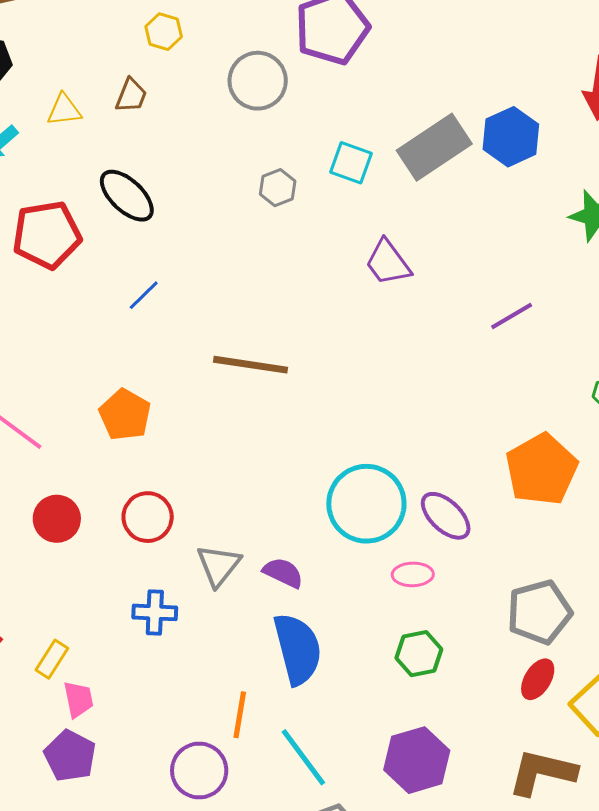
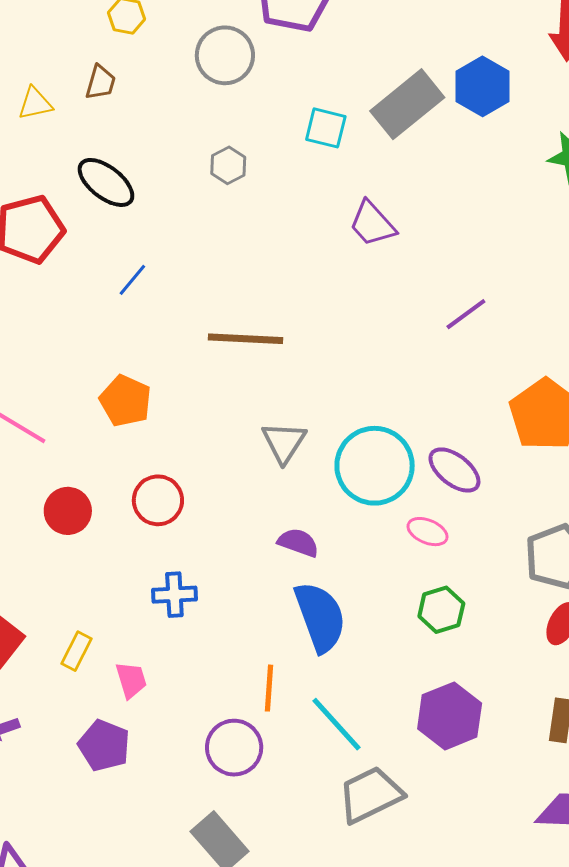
gray hexagon: (278, 188) -> (228, 165), moved
purple line: (512, 316) -> (466, 314), moved
gray triangle: (219, 565) -> (284, 442), moved
pink ellipse: (413, 574) -> (427, 532), turned 30
pink trapezoid: (78, 699) -> (131, 680), moved

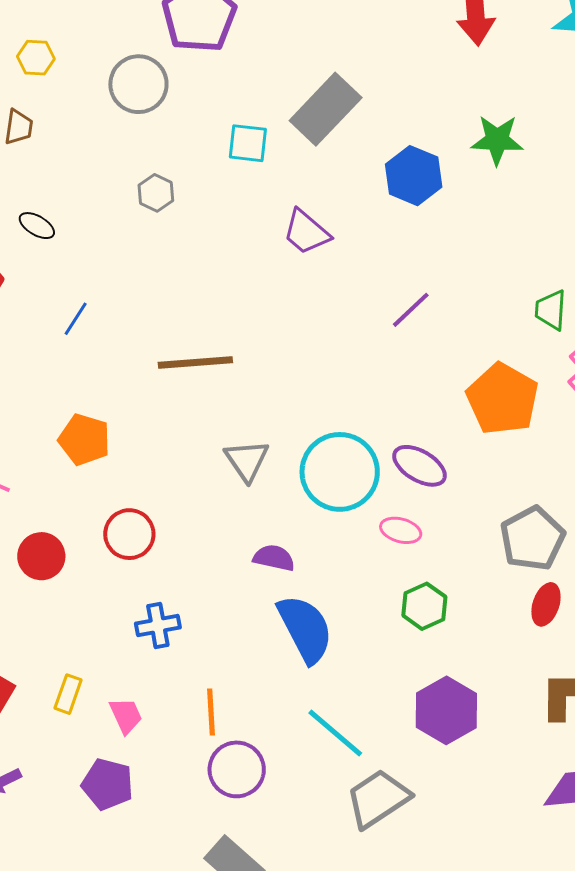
blue hexagon: (482, 86) -> (414, 176), moved
black ellipse: (106, 182) -> (37, 226), size x0.6
orange line: (269, 688) -> (211, 712), moved

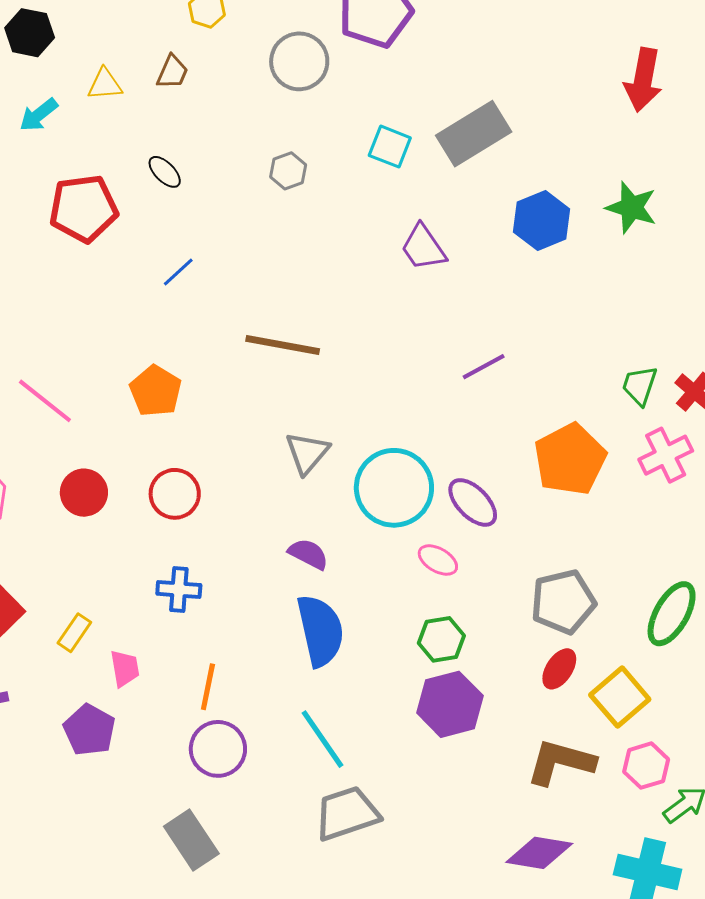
purple line: (411, 310) -> (484, 367), moved
purple hexagon: (446, 710) -> (450, 704), moved

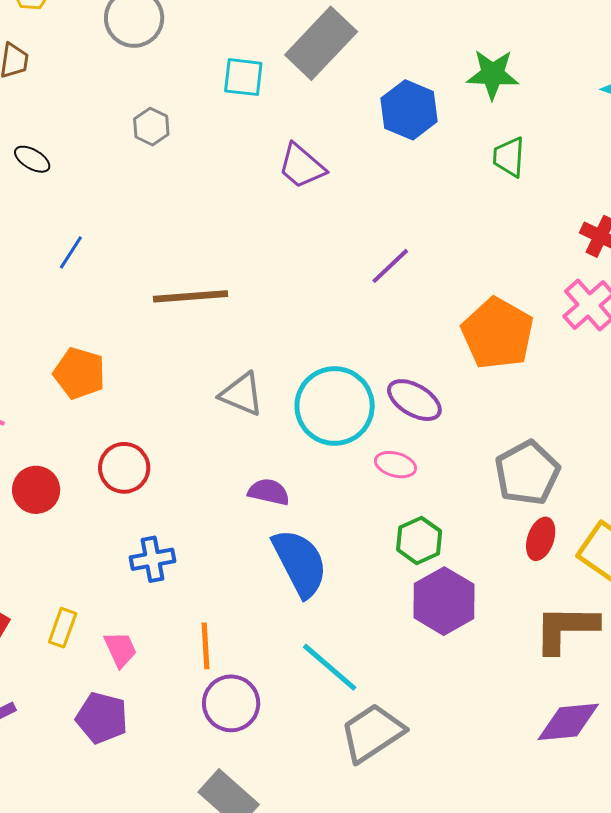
green trapezoid: (640, 386) -> (509, 157), moved
gray triangle: (307, 453) -> (242, 394), turned -33

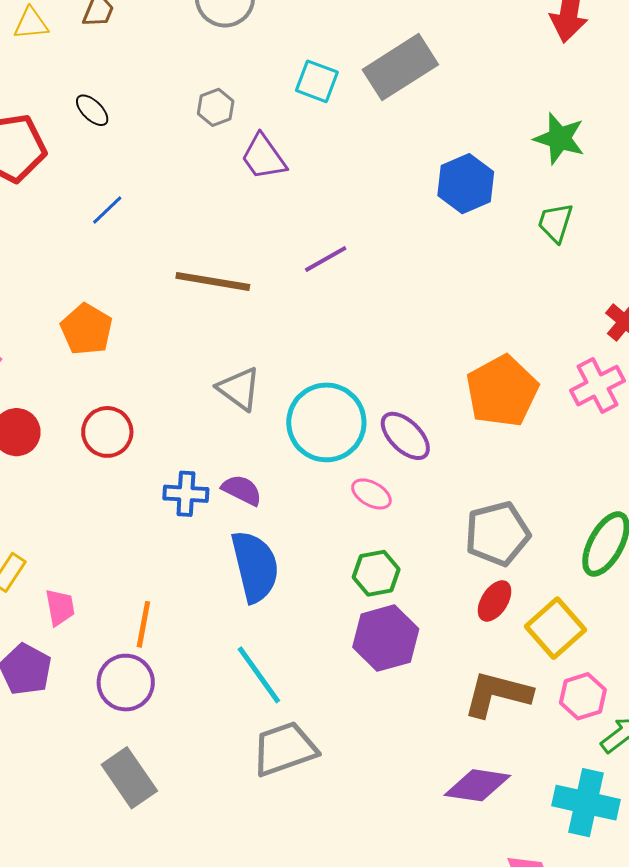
blue hexagon: (409, 110) -> (466, 184), moved
purple trapezoid: (302, 166) -> (264, 157), moved
purple line: (390, 266) -> (326, 259), moved
blue cross: (153, 559) -> (186, 494), moved
purple circle: (231, 703) -> (126, 683), moved

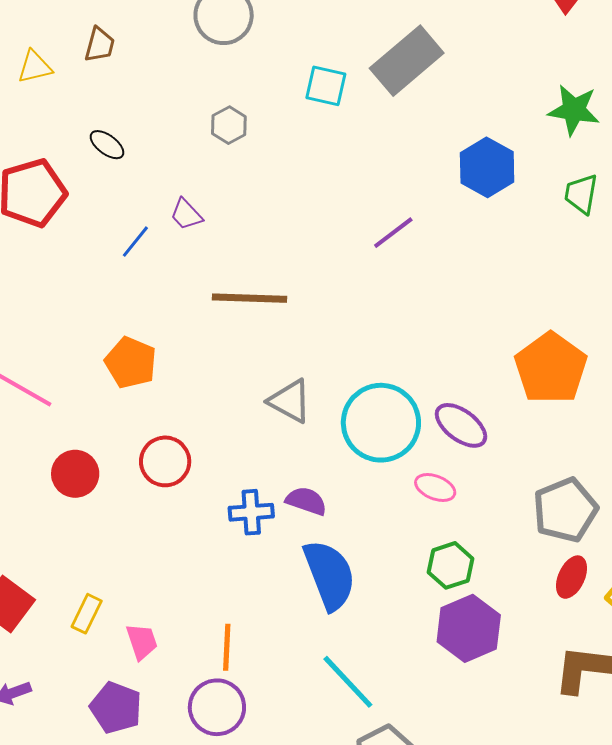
purple trapezoid: (264, 157) -> (186, 214), moved, size x0.7
purple line: (326, 259) -> (393, 233), moved

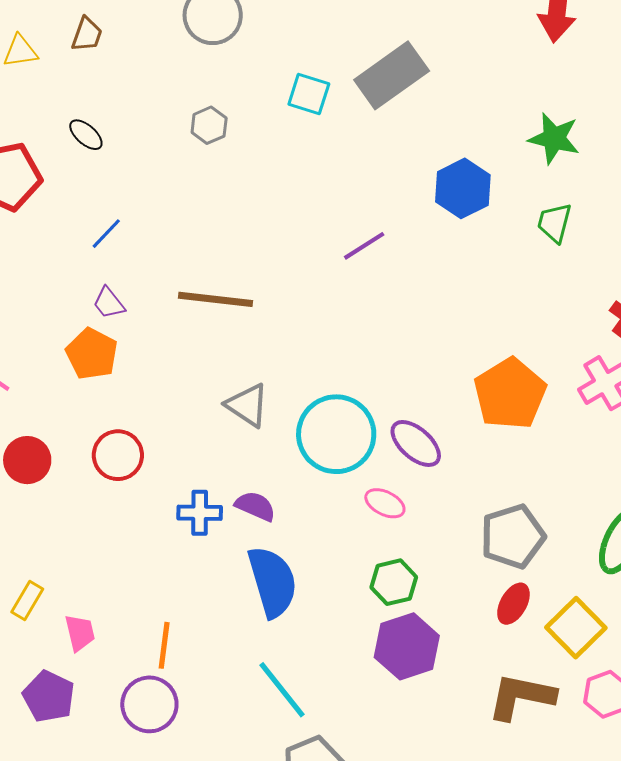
purple trapezoid: (186, 214) -> (109, 303), moved

